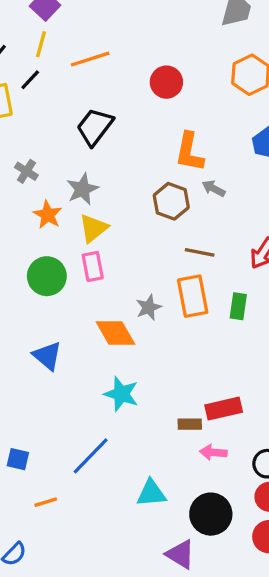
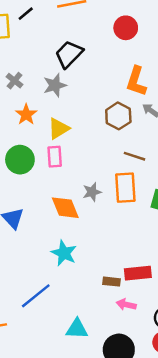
gray star: (82, 189) -> (55, 85), moved

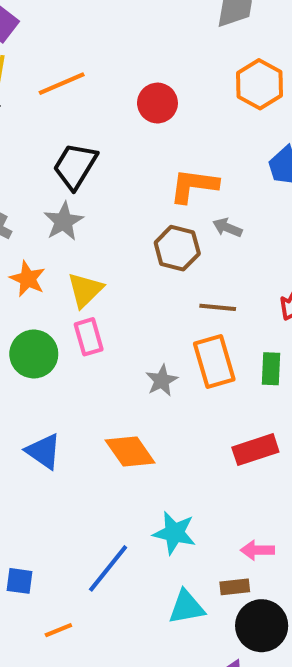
orange L-shape: (136, 81) -> (194, 186), turned 92
orange diamond: (65, 208) -> (130, 452), moved
cyan star: (64, 253) -> (174, 533), moved
red rectangle: (138, 273) -> (255, 450), moved
brown rectangle: (112, 282) -> (235, 587), moved

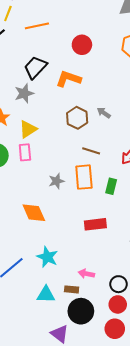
orange L-shape: (194, 186) -> (68, 79), moved

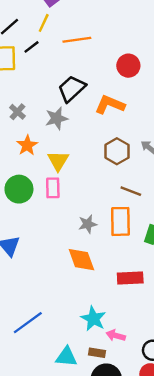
yellow triangle: (28, 129) -> (58, 161), turned -30
orange diamond: (34, 213) -> (81, 260), moved
cyan star: (47, 257) -> (93, 319), moved

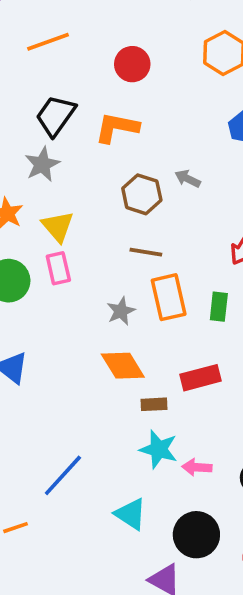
brown line: (131, 191) -> (146, 252), moved
brown rectangle: (97, 353) -> (154, 404), moved
cyan triangle: (66, 357) -> (131, 514), turned 40

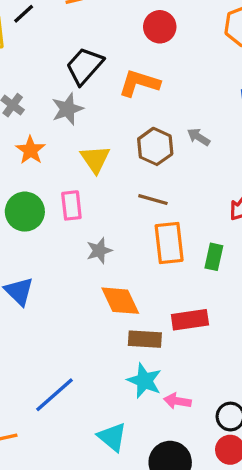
yellow triangle: (58, 226) -> (95, 159), moved
gray star: (121, 311) -> (99, 251), moved
brown rectangle: (154, 404) -> (145, 339), size x1.4

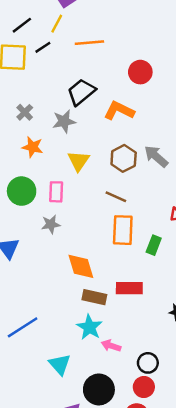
gray arrow: (198, 137) -> (156, 156), size x1.5
orange star: (30, 150) -> (33, 147), turned -30
gray star: (99, 251) -> (51, 224), moved

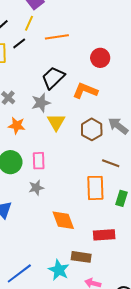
yellow triangle: (79, 161) -> (56, 122), moved
brown line: (116, 197) -> (111, 163), moved
brown rectangle: (94, 297) -> (81, 257), moved
cyan star: (89, 327) -> (59, 270), moved

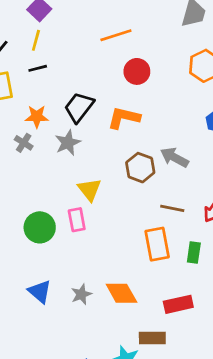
orange line: (57, 37) -> (116, 35), moved
black line: (19, 43) -> (38, 68), moved, turned 32
yellow triangle: (56, 122) -> (89, 189), moved
orange star: (17, 126) -> (37, 117), moved
gray star: (36, 188) -> (81, 294), moved

